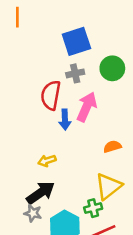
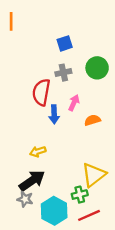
blue square: (76, 41) -> (65, 43), size x0.6
pink arrow: (87, 107) -> (74, 103), size x0.6
orange semicircle: (112, 147) -> (92, 120), moved

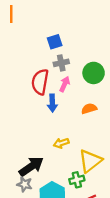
blue square: (65, 43) -> (55, 42), moved
green circle: (97, 68) -> (94, 73), moved
pink arrow: (74, 103) -> (65, 84), moved
yellow arrow: (38, 152) -> (61, 143), moved

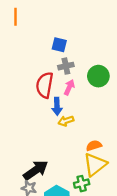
blue square: (55, 42) -> (59, 45), turned 32
orange semicircle: (89, 109) -> (94, 146), moved
yellow arrow: (61, 143) -> (66, 121), moved

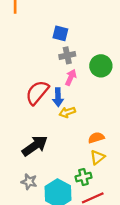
red semicircle: (45, 85) -> (37, 92), moved, turned 30
yellow triangle: (95, 165) -> (97, 157), size x0.6
black arrow: (36, 170) -> (35, 146), moved

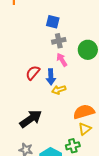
pink arrow: (71, 77) -> (62, 60), turned -56
red semicircle: (37, 92) -> (33, 73), size x0.7
orange semicircle: (96, 138) -> (84, 112), size x1.5

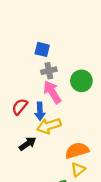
pink arrow: (62, 60) -> (52, 92), size x1.5
yellow arrow: (59, 90) -> (49, 126), size x1.5
black arrow: (31, 119) -> (28, 144), moved, size x0.7

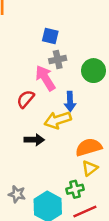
pink arrow: (52, 92) -> (45, 78), moved
blue arrow: (40, 111) -> (70, 101), moved
black arrow: (28, 144) -> (34, 140), turned 36

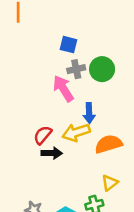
green circle: (94, 71) -> (102, 69), moved
red semicircle: (26, 99) -> (43, 135), moved
orange semicircle: (89, 147) -> (108, 144), moved

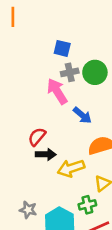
blue arrow: (89, 113) -> (82, 115), turned -48
yellow arrow: (76, 132) -> (71, 168), moved

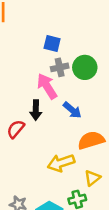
red semicircle: (37, 137) -> (16, 129), moved
black arrow: (46, 154) -> (36, 110), moved, turned 90

